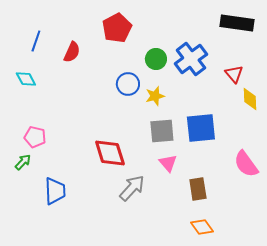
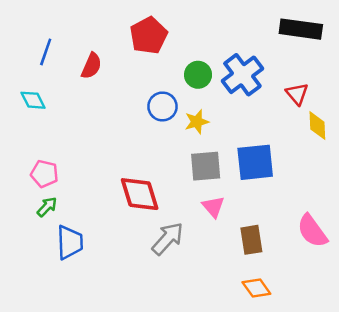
green arrow: (23, 162) -> (47, 207), moved
pink semicircle: (246, 164) -> (312, 231), moved

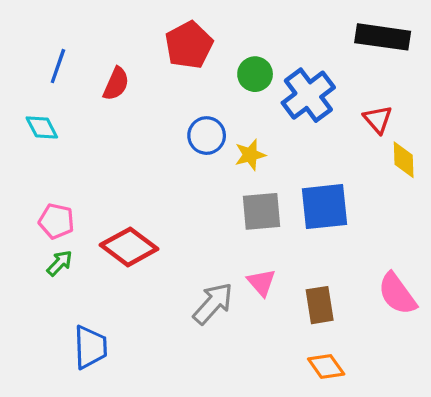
green circle: (198, 75) -> (255, 74), moved
red diamond: (140, 194) -> (129, 247), moved, turned -36
pink triangle: (213, 207) -> (261, 282), moved
blue trapezoid: (70, 242) -> (90, 347), moved

